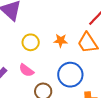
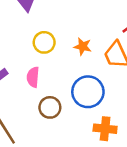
pink semicircle: (26, 70) -> (33, 77), turned 49

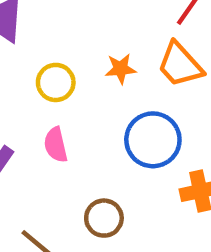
brown circle: (50, 107) -> (104, 218), moved

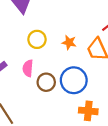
brown circle: (104, 218) -> (46, 82), moved

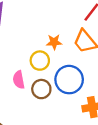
yellow circle: (37, 39) -> (40, 61), moved

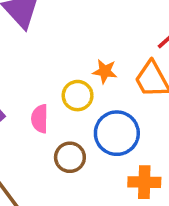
brown circle: (41, 89) -> (70, 157), moved

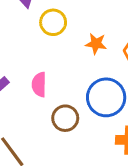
yellow circle: (78, 96) -> (53, 22), moved

